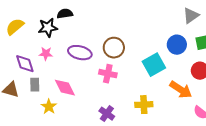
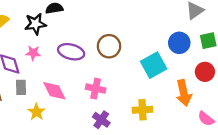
pink cross: (108, 74) -> (96, 89), moved
orange arrow: (181, 90) -> (184, 93), turned 45

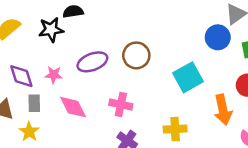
blue circle: (179, 43) -> (218, 37), moved
purple ellipse: (71, 52) -> (92, 62), turned -35
pink star: (33, 53) -> (54, 75), moved
yellow star: (36, 112) -> (29, 132), moved

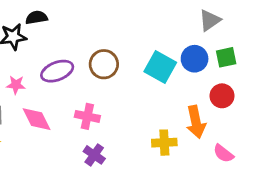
blue circle: (218, 37) -> (195, 59), moved
cyan square: (188, 77) -> (160, 67), moved, turned -32
yellow cross: (175, 129) -> (164, 143), moved

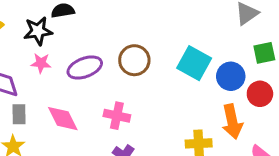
blue circle: (195, 59) -> (231, 76), moved
pink star: (16, 85) -> (41, 63), moved

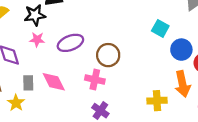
brown circle: (134, 60) -> (108, 55), moved
cyan square: (194, 63) -> (160, 28), moved, size x0.7
gray rectangle: (19, 114) -> (28, 83), moved

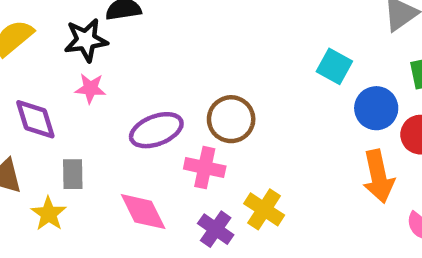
purple ellipse: (70, 43) -> (156, 130), moved
pink diamond: (54, 82) -> (143, 212), moved
yellow cross: (157, 101) -> (264, 209), moved, turned 36

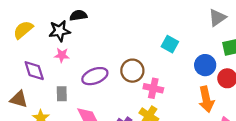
cyan square: (334, 66) -> (170, 44), moved
pink cross: (205, 168) -> (153, 88), moved
gray rectangle: (73, 174) -> (62, 94), moved

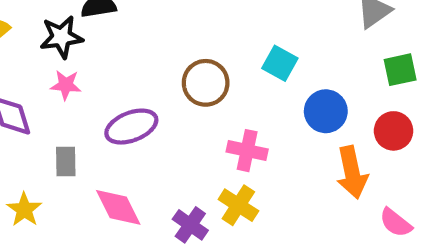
blue circle: (205, 65) -> (326, 111), moved
brown circle: (132, 71) -> (206, 83), moved

